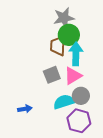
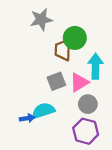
gray star: (64, 18) -> (41, 20), moved
cyan arrow: (76, 54) -> (95, 66), moved
cyan semicircle: (64, 102) -> (43, 111), moved

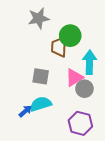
gray square: (56, 81) -> (41, 76), moved, turned 30
gray circle: (88, 104) -> (84, 89), moved
blue arrow: (27, 118) -> (25, 111), turned -32

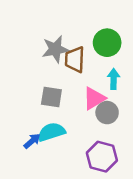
gray star: (39, 18) -> (55, 49), moved
green circle: (70, 36) -> (107, 43), moved
cyan arrow: (90, 62) -> (114, 79), size x0.7

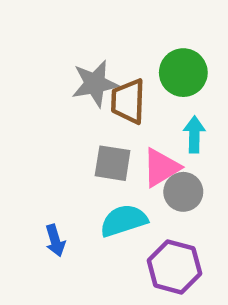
gray square: (51, 97) -> (113, 163), moved
cyan semicircle: (51, 132) -> (124, 221), moved
blue arrow: (32, 141) -> (55, 240), turned 114

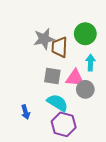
pink triangle: (161, 168) -> (75, 78), turned 36
cyan semicircle: (124, 221) -> (57, 103), turned 50
purple hexagon: (174, 267) -> (64, 124), moved

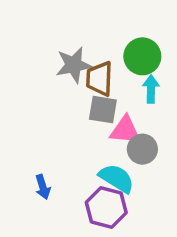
cyan arrow: (90, 63) -> (151, 89), moved
gray square: (52, 76) -> (103, 110), moved
cyan semicircle: (57, 103) -> (117, 178), moved

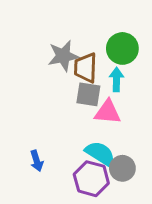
cyan arrow: (151, 89) -> (116, 80), moved
gray circle: (142, 149) -> (122, 168), moved

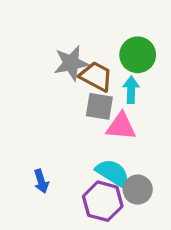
brown trapezoid: (85, 68) -> (96, 76), turned 116

